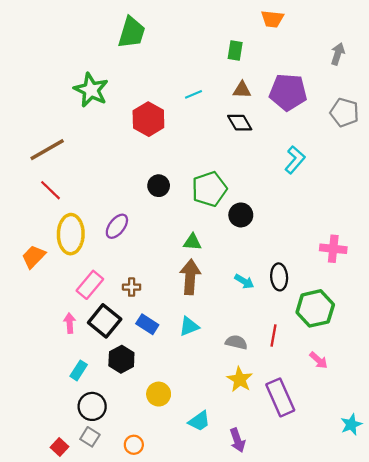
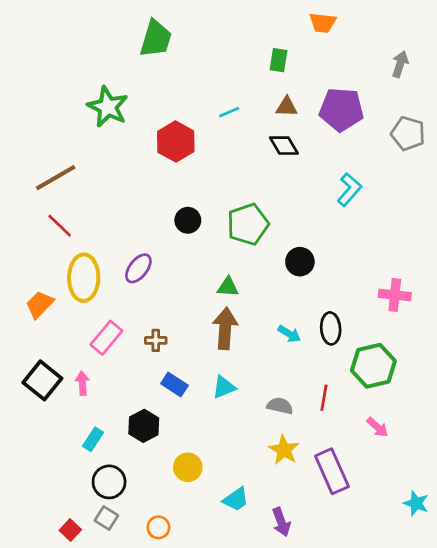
black circle: (241, 215) -> (300, 262), moved
black square: (105, 321) -> (42, 380), moved
cyan star: (351, 424) -> (416, 503), turned -30

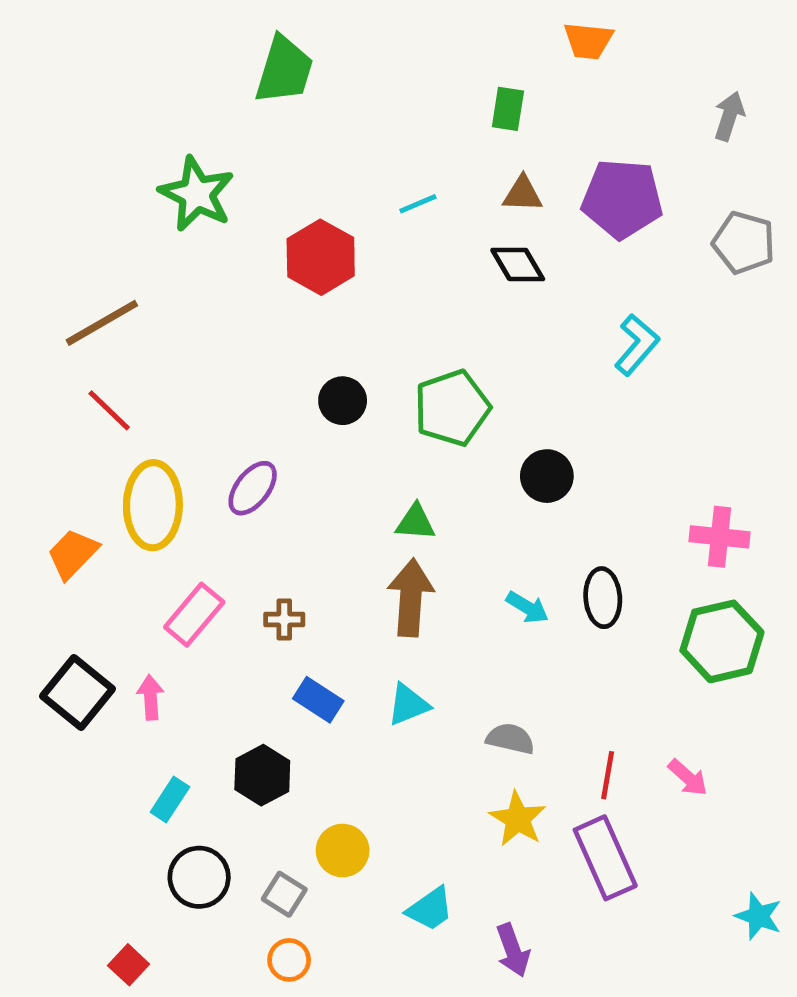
green hexagon: (373, 366) -> (722, 641), moved
red line: (324, 398) -> (608, 775), moved
gray square: (106, 518) -> (284, 894), moved

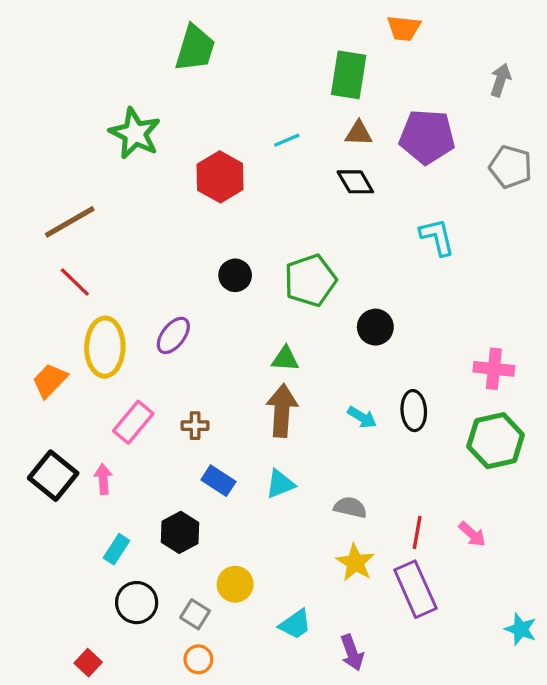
green rectangle: (508, 109) -> (349, 75), size x1.6
cyan L-shape: (637, 345) -> (437, 237), turned -54

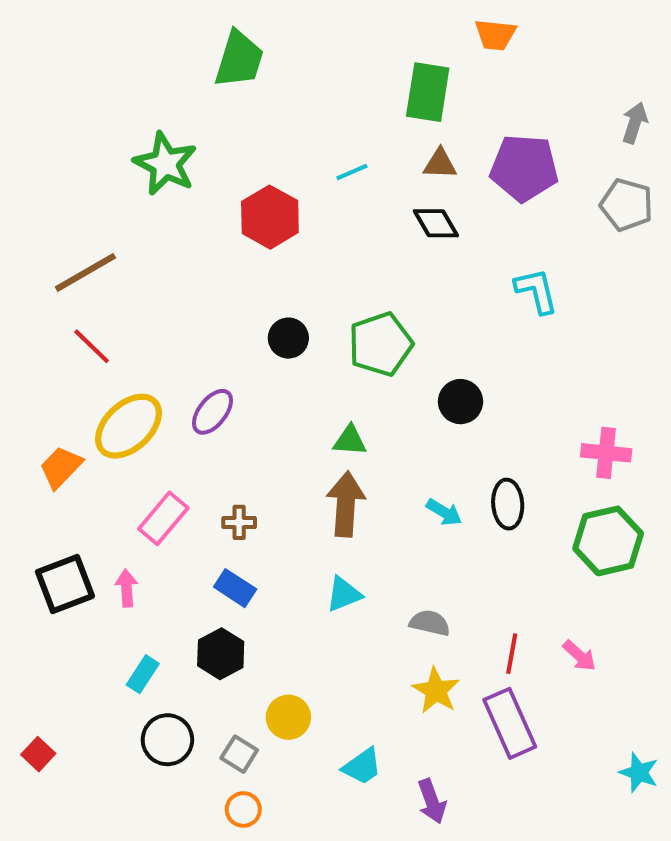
gray arrow: (501, 80) -> (635, 123), moved
yellow ellipse: (105, 347) -> (128, 426), turned 46
black square: (53, 476) -> (65, 584), turned 30
blue rectangle: (218, 481) -> (235, 588), moved
red square: (88, 663) -> (38, 754), moved

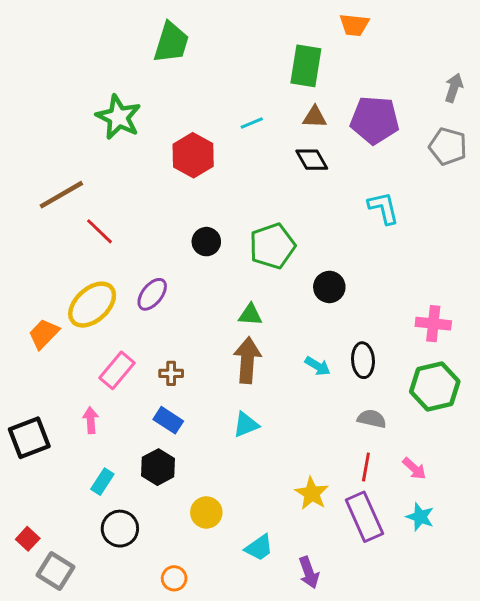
red line: (92, 346) -> (99, 231), moved
black square: (65, 584) -> (29, 438), moved
gray semicircle: (430, 623) -> (372, 419), moved
gray square: (239, 754) -> (56, 571), moved, size x1.4
cyan star: (639, 773) -> (420, 517), moved

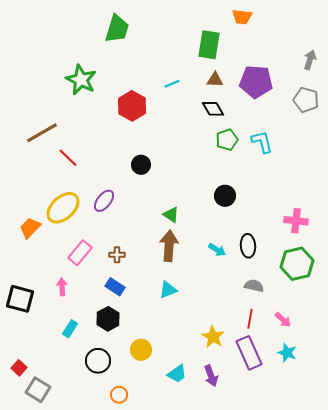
green pentagon: (272, 246) -> (227, 140), moved, size x0.7
green triangle: (250, 315) -> (171, 215), turned 30
black square: (29, 438) -> (20, 299), turned 36
black circle: (120, 529) -> (98, 361), moved
purple arrow: (309, 572) -> (211, 376), moved

